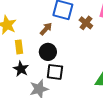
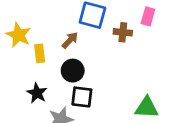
brown cross: (86, 23) -> (123, 32), turned -32
yellow rectangle: (19, 47) -> (40, 53), moved

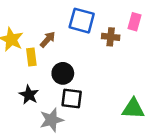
brown arrow: (70, 40) -> (48, 39), moved

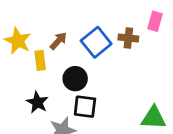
blue square: (82, 21) -> (96, 42), moved, turned 36

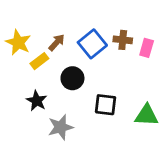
pink rectangle: (155, 21) -> (147, 48), moved
yellow rectangle: (40, 60) -> (39, 61), turned 60
black square: (85, 107) -> (106, 105), moved

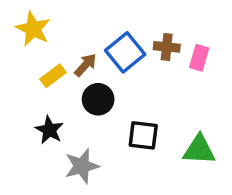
yellow star: (18, 43) -> (33, 29), moved
brown arrow: (57, 43) -> (85, 65), moved

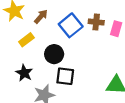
brown arrow: (85, 65) -> (41, 16), moved
black square: (143, 135) -> (65, 76), moved

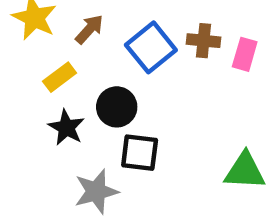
black star: (24, 73) -> (66, 127), moved

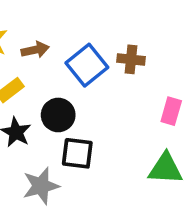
brown arrow: (89, 29) -> (35, 50), turned 36
pink rectangle: (245, 54) -> (171, 111), moved

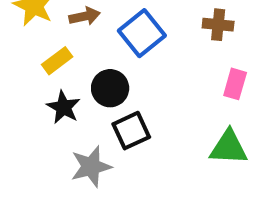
brown cross: (131, 59) -> (218, 25), moved
black square: (77, 153) -> (131, 131), turned -32

